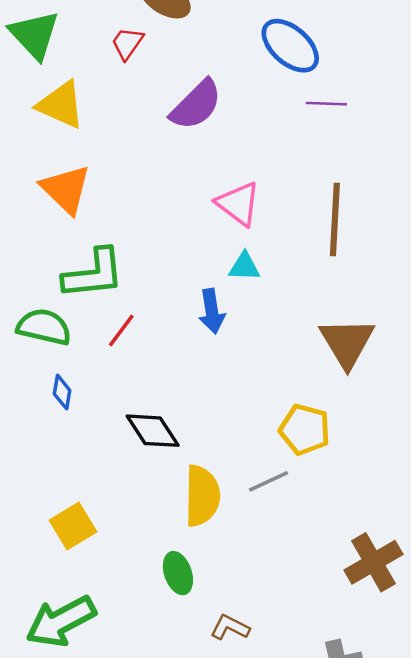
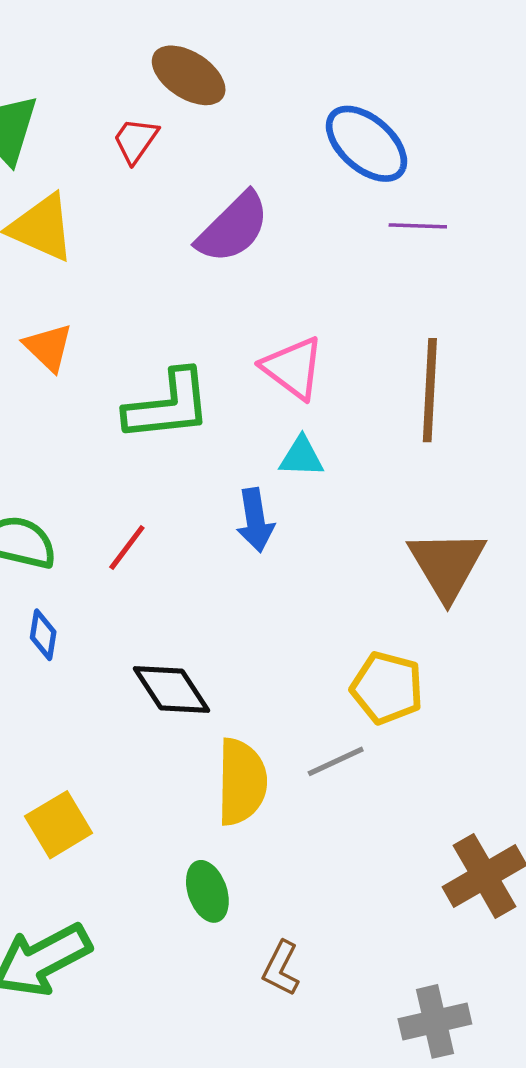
orange triangle: (66, 189) -> (48, 347), size x0.7
green L-shape: (93, 274) -> (168, 406), moved
brown L-shape: (230, 627) -> (281, 968), turned -90

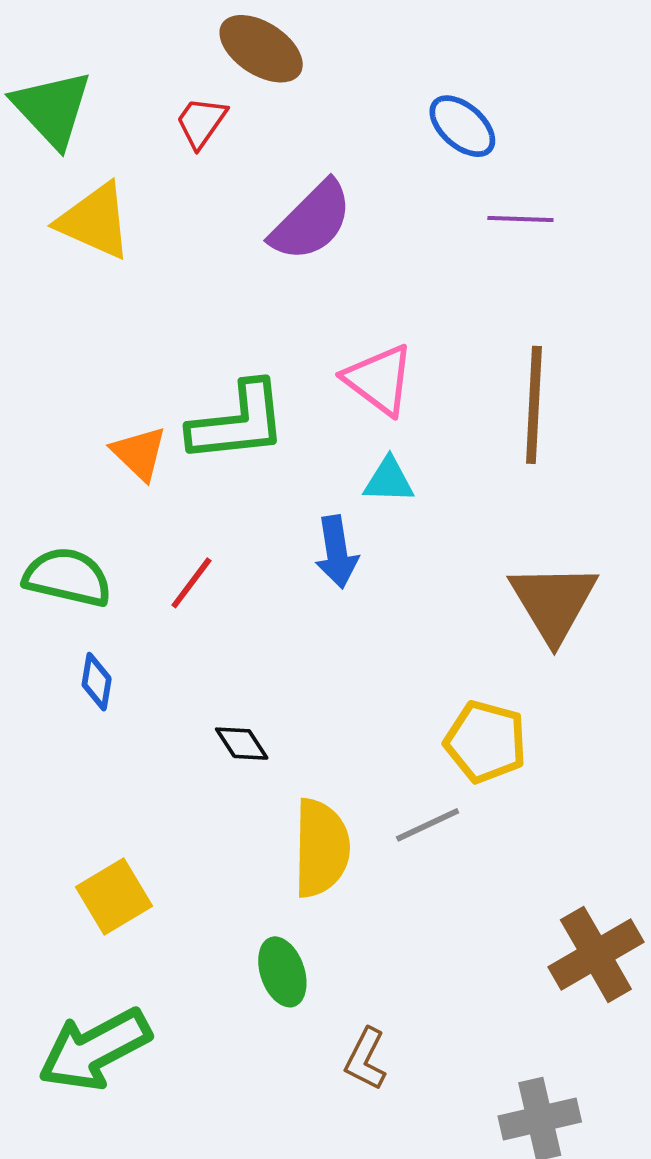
blue ellipse: (367, 144) -> (462, 126), size x0.7
orange triangle: (48, 347) -> (139, 453), moved
black diamond: (171, 690) -> (242, 744), size x0.6

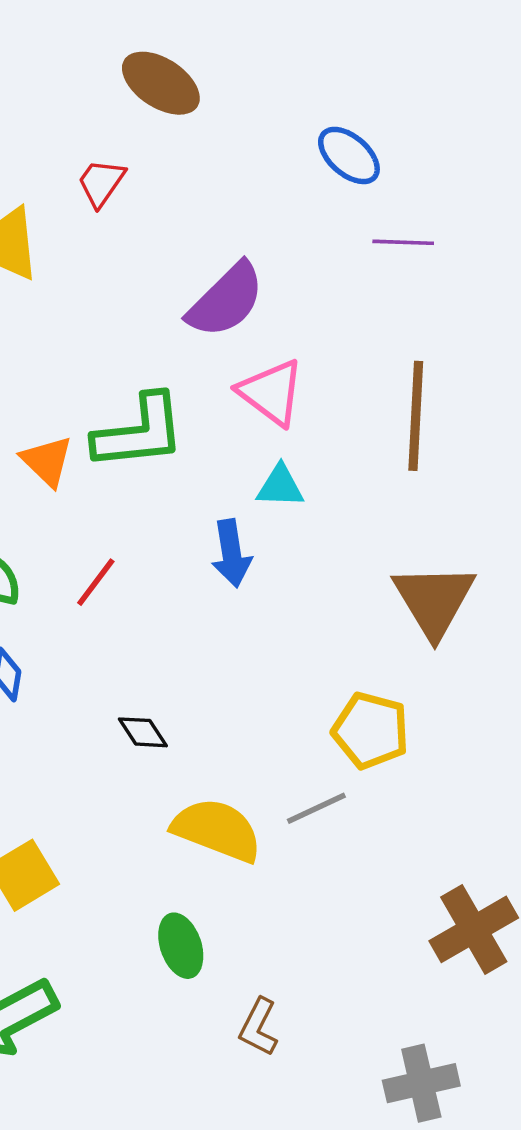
red trapezoid: (201, 122) -> (101, 183), moved
purple semicircle: (311, 221) -> (226, 300), moved
yellow semicircle: (321, 848) -> (217, 830), turned -70

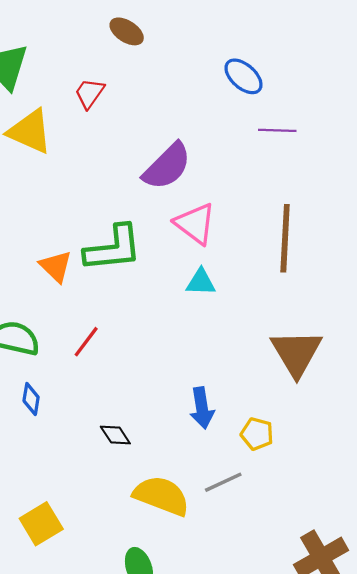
brown ellipse: (161, 83) -> (127, 31), size x0.7
blue arrow: (231, 553) -> (202, 408), moved
yellow pentagon: (371, 731) -> (257, 434), size x0.7

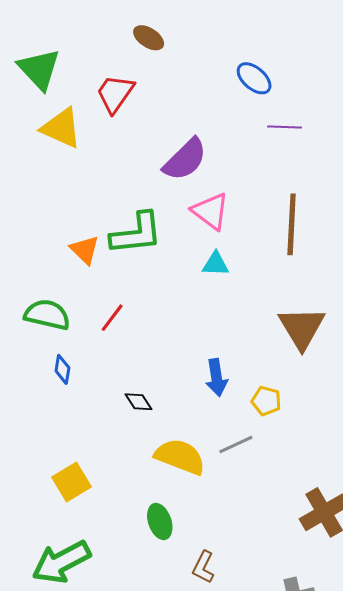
red trapezoid: (89, 93) -> (115, 94), size x1.4

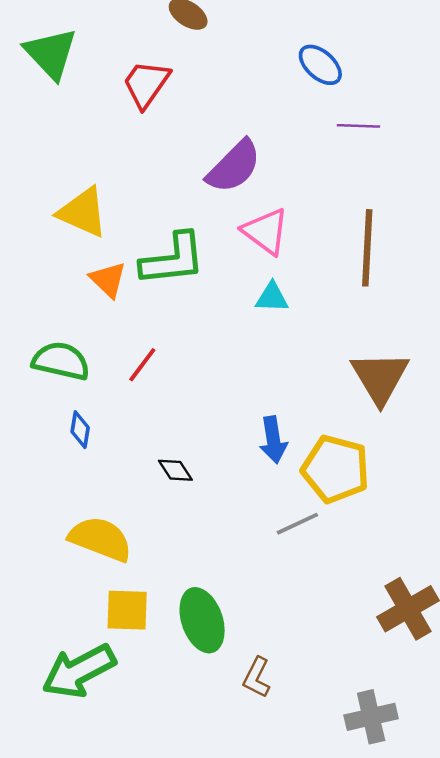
yellow triangle: (61, 128) -> (83, 212), moved
yellow pentagon: (266, 401) -> (336, 469), size x1.8
yellow semicircle: (180, 457) -> (100, 539), moved
yellow square: (72, 482) -> (127, 610), moved, turned 33
green ellipse: (160, 521) -> (202, 620), size x1.4

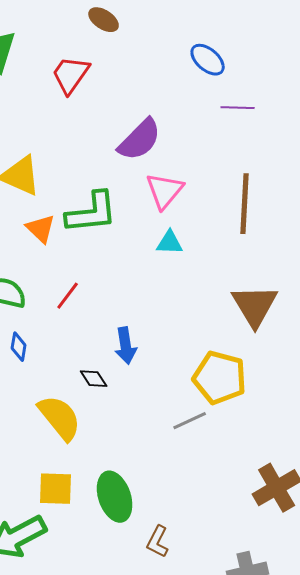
pink triangle: (266, 231) -> (165, 191), turned 33
blue arrow: (273, 440) -> (126, 346), moved
yellow semicircle: (100, 539) -> (60, 418), moved, turned 30

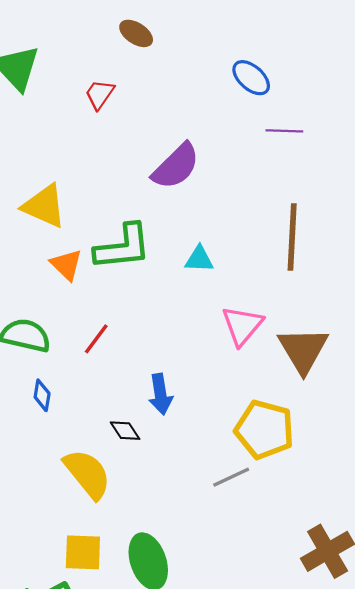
red trapezoid: (71, 75) -> (100, 94), size x0.7
pink triangle: (165, 191) -> (242, 326), moved
cyan triangle: (170, 243) -> (199, 259), moved

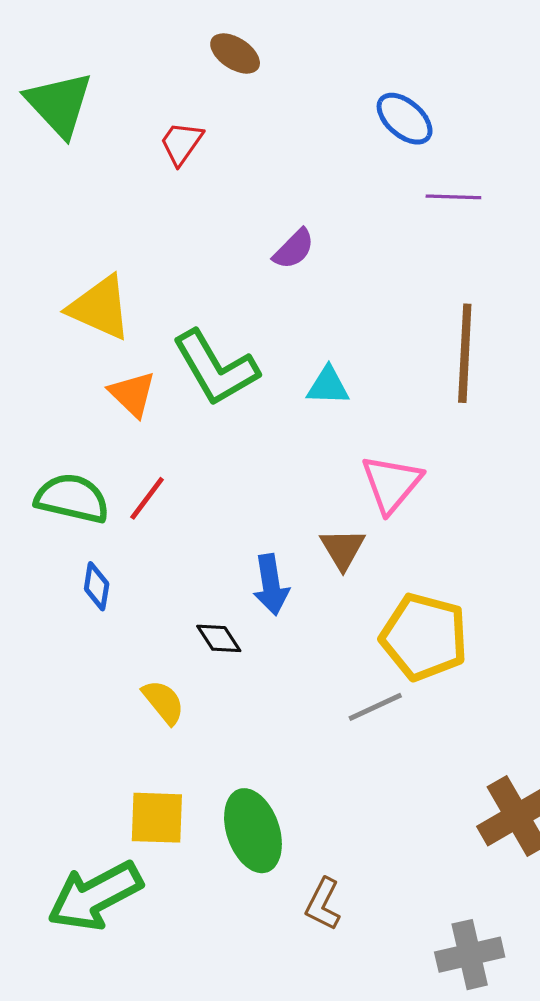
purple semicircle: (176, 166) -> (294, 249), size x0.6
green L-shape: (123, 247) -> (216, 368), turned 66
red line: (96, 339) -> (147, 498), moved
brown triangle: (303, 350) -> (343, 549), moved, size x0.6
yellow semicircle: (87, 474) -> (163, 702), size x0.6

